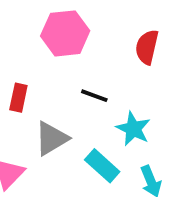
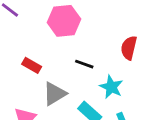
red semicircle: (147, 47) -> (129, 48), moved
red rectangle: (18, 98) -> (32, 65), turned -72

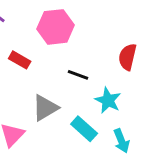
red rectangle: (32, 65) -> (20, 60), moved

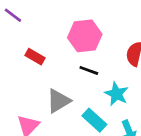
pink hexagon: (56, 27) -> (85, 36), moved

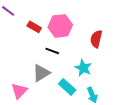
red rectangle: (35, 57) -> (34, 27), moved
black line: (89, 70) -> (52, 51), moved

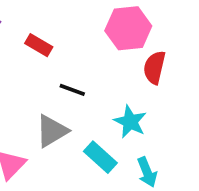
pink hexagon: (60, 26) -> (128, 28), moved

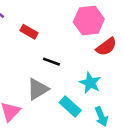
red semicircle: (154, 68) -> (106, 47), turned -140

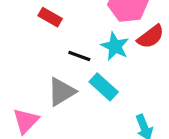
cyan star: (90, 83) -> (115, 46), moved
cyan rectangle: (70, 107) -> (104, 87), moved

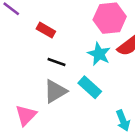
black line: (79, 56) -> (56, 62), moved

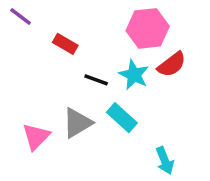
black line: (56, 62) -> (96, 80), moved
pink triangle: (26, 115) -> (36, 137), moved

